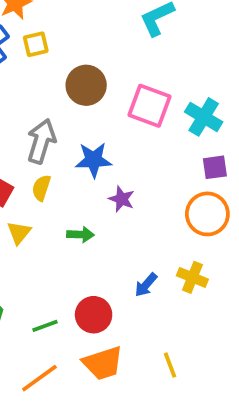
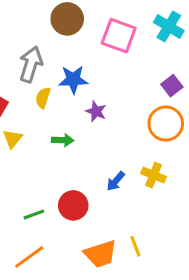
cyan cross: (204, 117) -> (169, 26), moved
purple square: (215, 167) -> (172, 86), turned -30
yellow semicircle: (41, 188) -> (43, 98), moved
orange trapezoid: (103, 363) -> (101, 254), moved

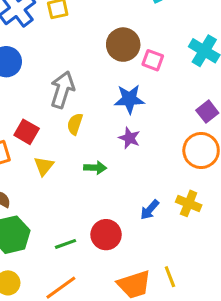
brown circle: (67, 19) -> (123, 45), moved
pink square: (119, 36) -> (153, 60), size x0.6
blue star: (73, 80) -> (129, 99), moved

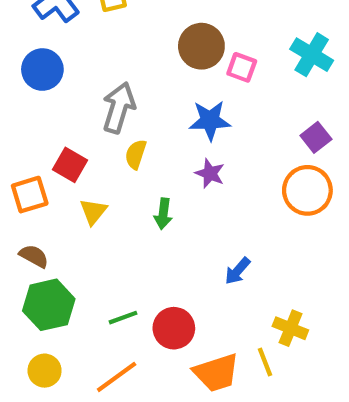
green arrow: (95, 168) -> (163, 214), turned 95
yellow cross: (189, 203) -> (290, 328), moved
red circle: (106, 235) -> (174, 328), moved

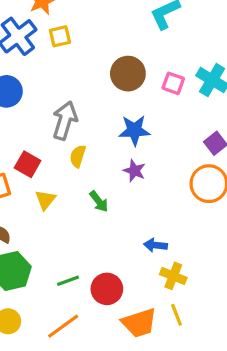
pink square: (242, 67) -> (173, 83), moved
green arrow: (163, 214) -> (99, 201), turned -45
blue arrow: (237, 271) -> (155, 245), turned 55
yellow cross: (290, 328) -> (173, 276), moved

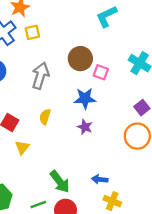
pink square: (173, 83) -> (101, 72), moved
gray arrow: (65, 121) -> (40, 76), moved
green arrow: (99, 201) -> (60, 182), moved, size x1.5

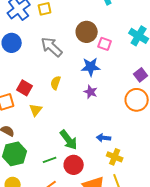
gray arrow: (40, 76) -> (52, 47), turned -65

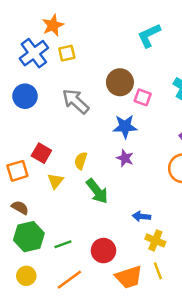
yellow semicircle: (56, 83) -> (81, 161), moved
green arrow: (69, 140) -> (97, 191), moved
green line: (50, 160) -> (63, 244), moved

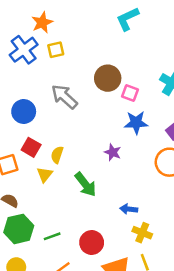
cyan L-shape: (149, 35) -> (127, 19), moved
blue circle: (25, 96) -> (24, 112), moved
blue star: (125, 127) -> (136, 123), moved
yellow semicircle: (81, 161) -> (57, 155), moved

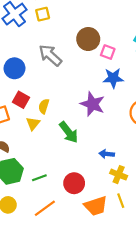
purple star: (113, 152) -> (93, 104), size x1.6

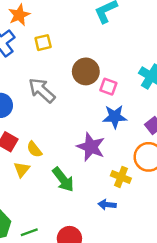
yellow square: (43, 14) -> (43, 43), moved
yellow semicircle: (44, 106) -> (34, 149), turned -56
yellow cross: (119, 175) -> (121, 177), moved

